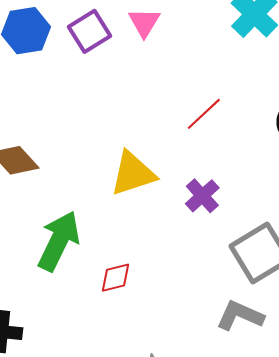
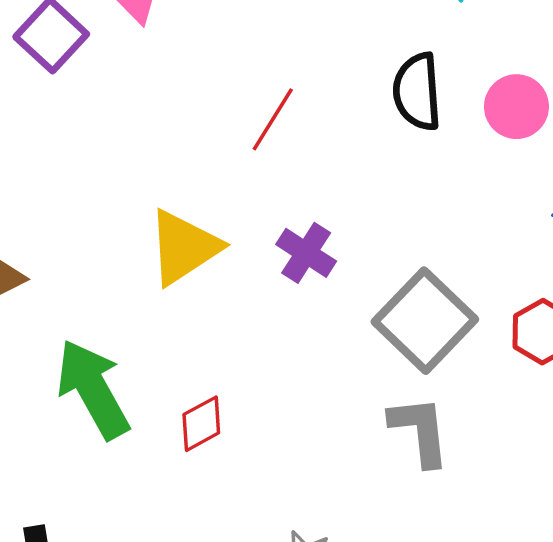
green arrow: (59, 241) -> (93, 389), turned -40
gray L-shape: (240, 316) -> (420, 431), turned 75

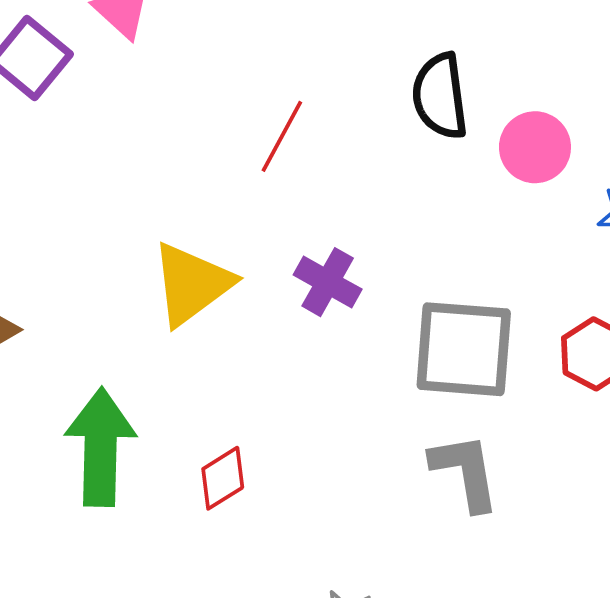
pink circle: (516, 107) -> (535, 147), moved
gray square: (425, 321) -> (464, 349), turned -36
green arrow: (93, 389) -> (100, 447), turned 34

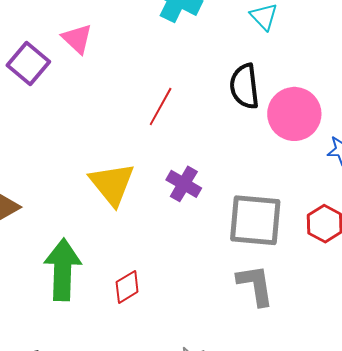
pink circle: (535, 147) -> (294, 114), size x1.4
yellow triangle: (192, 284) -> (112, 184), turned -33

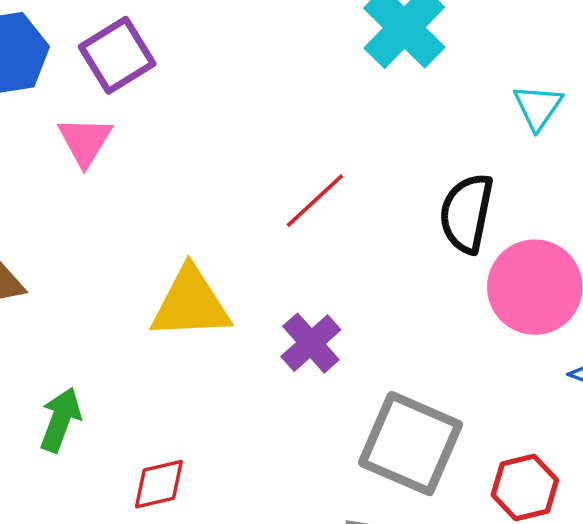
pink triangle: (77, 39) -> (85, 141), moved
yellow triangle: (112, 184) -> (191, 303), turned 48
green arrow: (63, 270) -> (60, 420), size x0.6

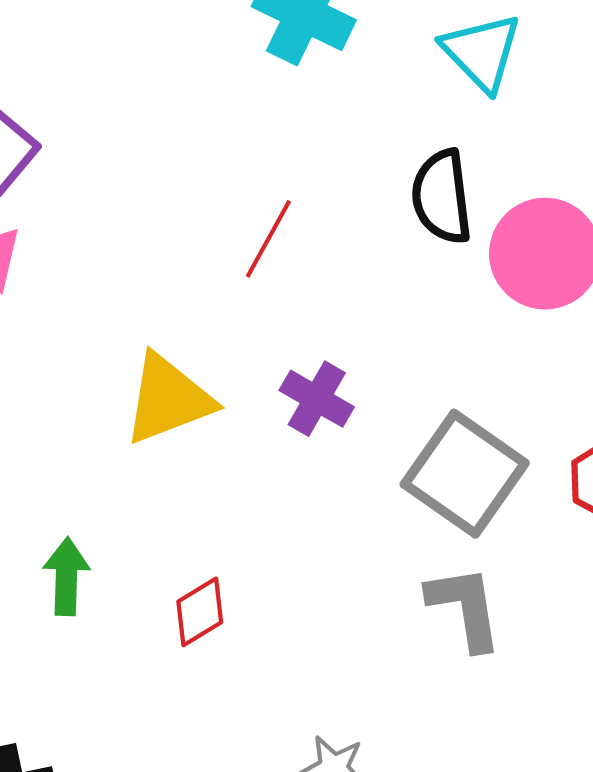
cyan triangle: (538, 107) -> (482, 52), size x1.4
gray square: (411, 444) -> (465, 474), turned 30

